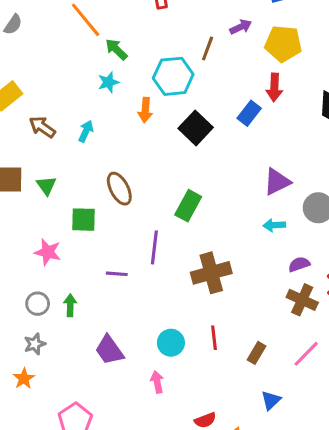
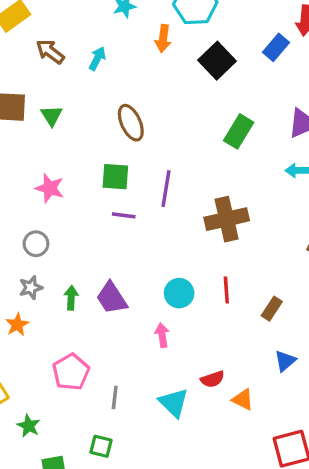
green rectangle: (188, 206) -> (239, 131), moved
green square: (83, 220) -> (115, 177), moved
green arrow: (70, 305) -> (71, 298), moved

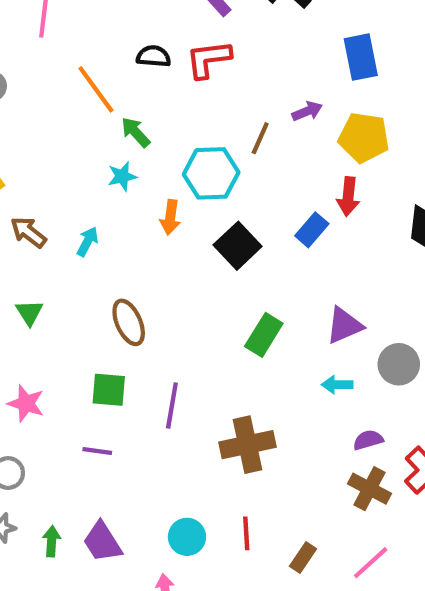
purple line: (124, 215) -> (97, 451), moved

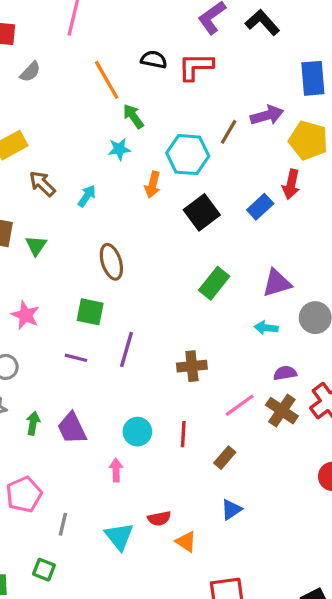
purple arrow: (307, 111) -> (267, 115), size x1.4
purple line: (172, 406) -> (127, 349), moved
brown cross: (247, 445) -> (192, 366), size x0.7
pink line: (371, 563) -> (240, 405), moved

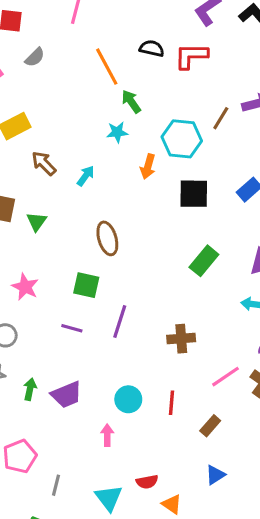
black square: (202, 212) -> (194, 194), turned 36
purple trapezoid: (72, 428) -> (67, 395), turned -88

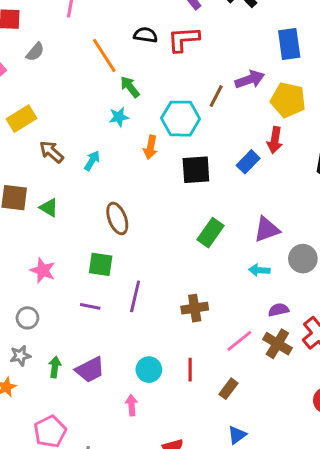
green triangle: (37, 221) -> (49, 208), turned -30

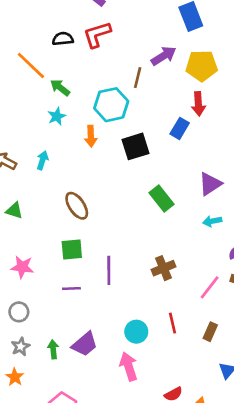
green rectangle: (210, 233) -> (162, 199), turned -60
pink arrow: (132, 405) -> (129, 367), size x1.5

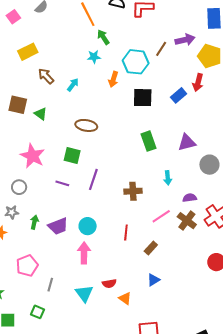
brown ellipse: (77, 206) -> (86, 125), turned -65
cyan arrow: (212, 221) -> (168, 178), moved, turned -104
pink star: (22, 267) -> (32, 156), size x1.4
cyan circle: (136, 332) -> (88, 226), moved

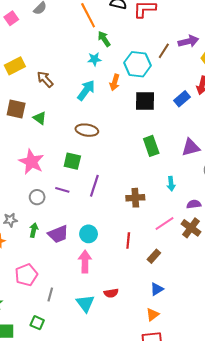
yellow rectangle: (28, 52) -> (15, 66), moved
cyan arrow: (73, 85) -> (86, 90), moved, size x1.5
gray circle: (19, 187) -> (37, 197), moved
orange triangle: (125, 298) -> (153, 315), moved, turned 48

